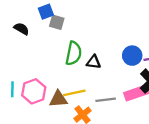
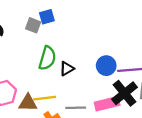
blue square: (46, 12) -> (47, 17), moved
black triangle: (94, 62) -> (67, 69), turned -42

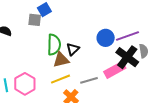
brown triangle: (28, 103) -> (61, 60), moved

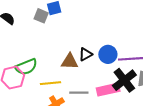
green semicircle: (54, 45) -> (26, 67), moved, turned 50
black triangle: (73, 49) -> (86, 54), moved
brown triangle: (61, 60) -> (70, 61), moved

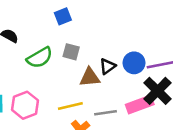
gray square: (41, 16) -> (71, 52), moved
green semicircle: (26, 67) -> (40, 58), moved

